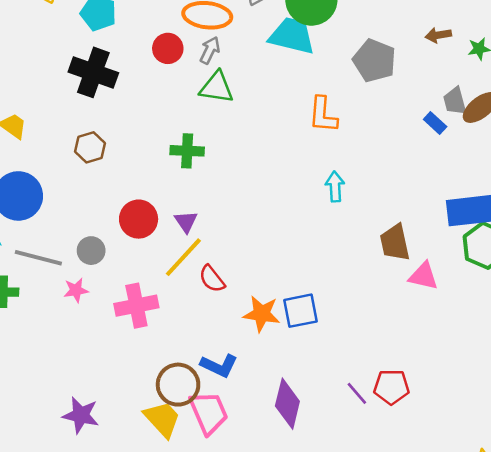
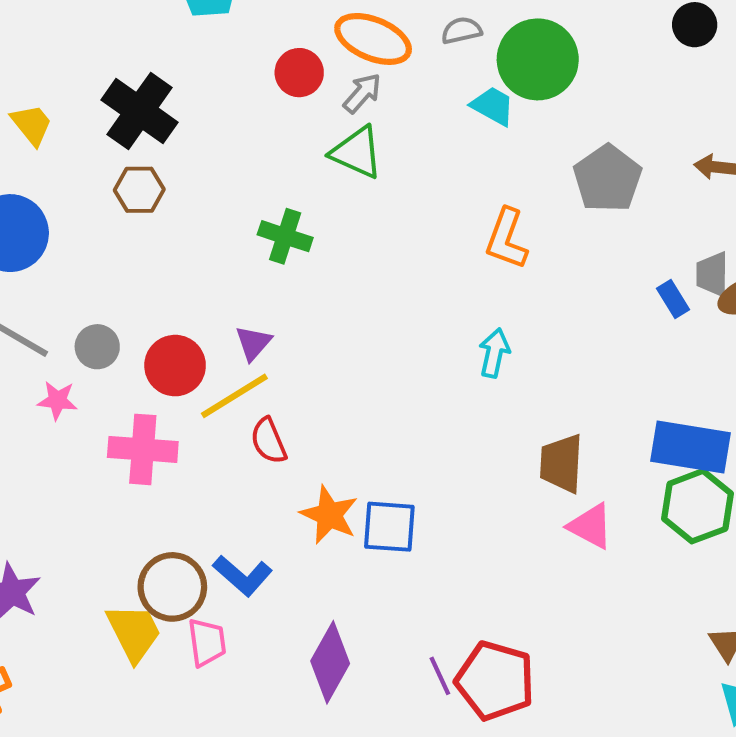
cyan trapezoid: (292, 36) -> (493, 106), size x0.6
black cross: (93, 72) -> (140, 111), moved
red circle: (139, 219) -> (175, 366), moved
red pentagon: (391, 387) -> (495, 681), size x1.4
pink trapezoid: (209, 413) -> (207, 642), size x0.7

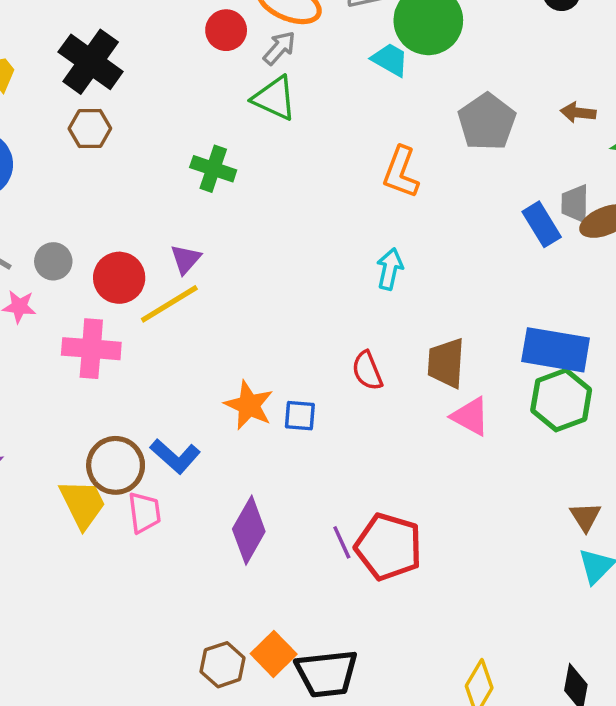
blue rectangle: (673, 299) -> (542, 224), size x1.4
red semicircle: (269, 441) -> (367, 371), moved
blue square: (389, 527) -> (300, 416), size x0.7

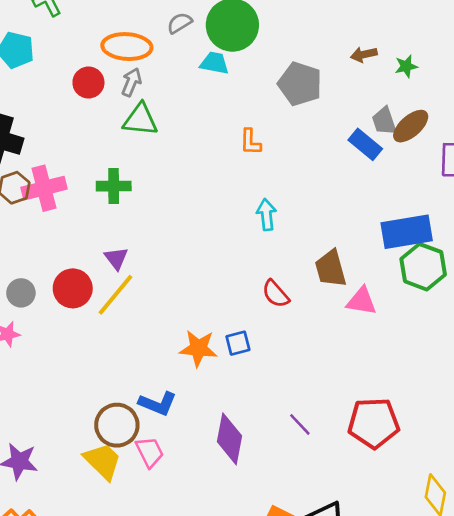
orange L-shape: (401, 172) -> (250, 142), size x0.7
pink cross: (91, 349) -> (44, 188), moved
red pentagon: (389, 547) -> (374, 423), moved

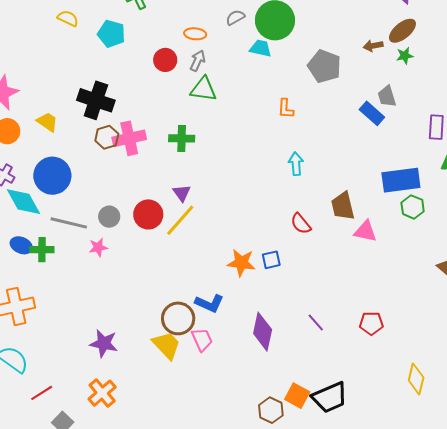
orange ellipse: (127, 47) -> (195, 34), size x0.6
brown ellipse: (411, 126) -> (402, 31), moved
green hexagon: (423, 267) -> (413, 207), size x0.7
red pentagon: (374, 423) -> (371, 323), size x0.6

